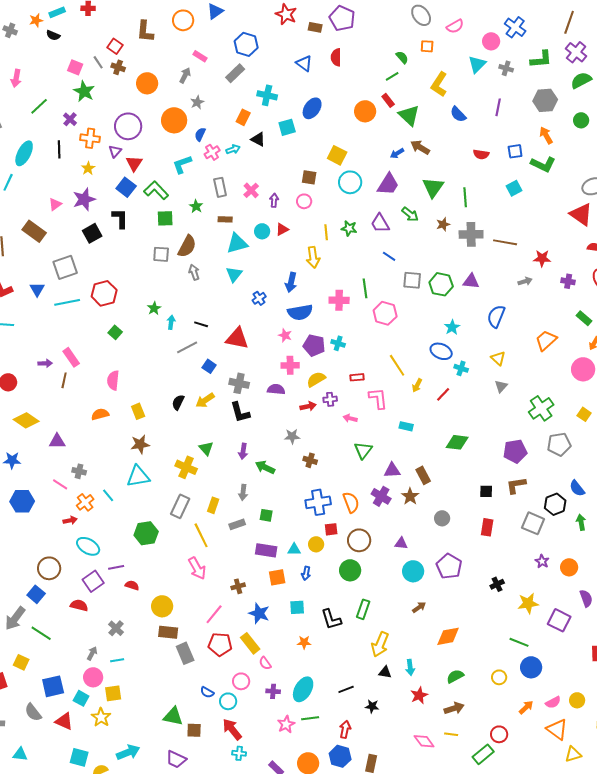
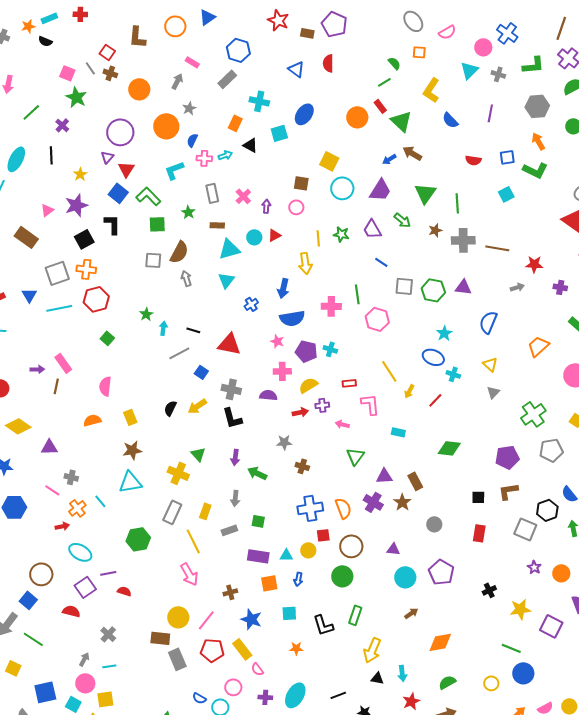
orange cross: (90, 138) -> (86, 269), moved
pink cross: (212, 152) -> (204, 158), turned 35
yellow circle: (162, 606) -> (178, 617), moved

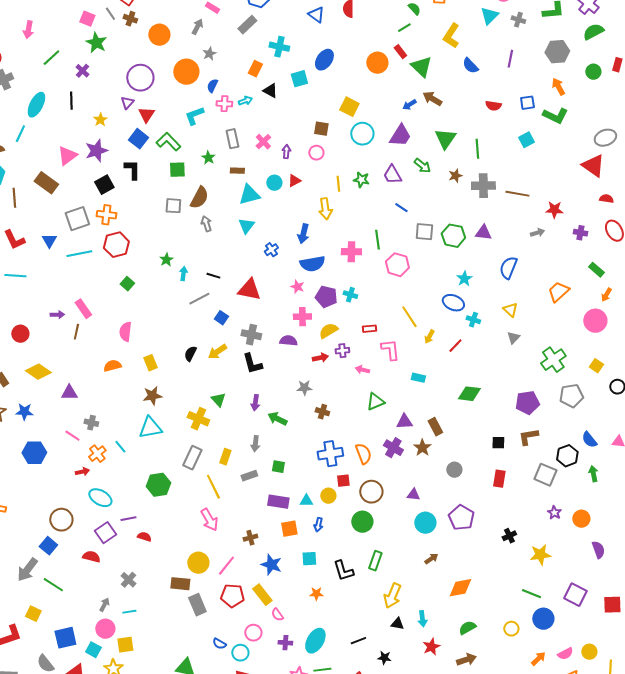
pink triangle: (47, 210) -> (67, 156), size x1.5
green triangle: (355, 456) -> (375, 402), turned 30
purple square: (551, 626) -> (575, 595), moved

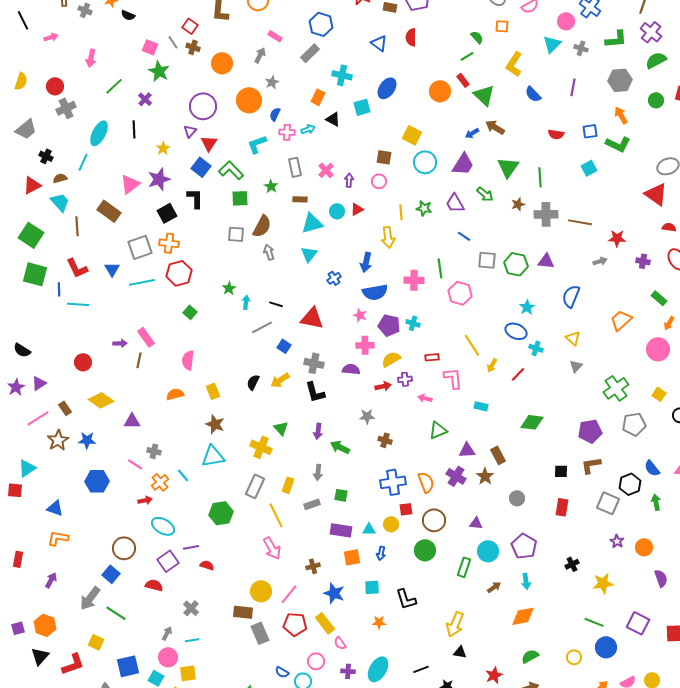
brown star: (152, 396) -> (215, 424), turned 30
green rectangle: (375, 561) -> (464, 567), moved
cyan arrow: (422, 619) -> (526, 581), moved

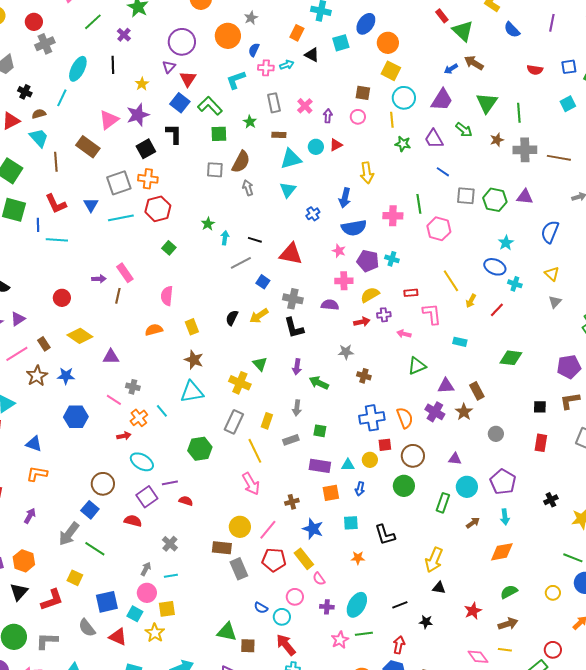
orange circle: (440, 91) -> (388, 43), moved
yellow line: (401, 212) -> (392, 120), moved

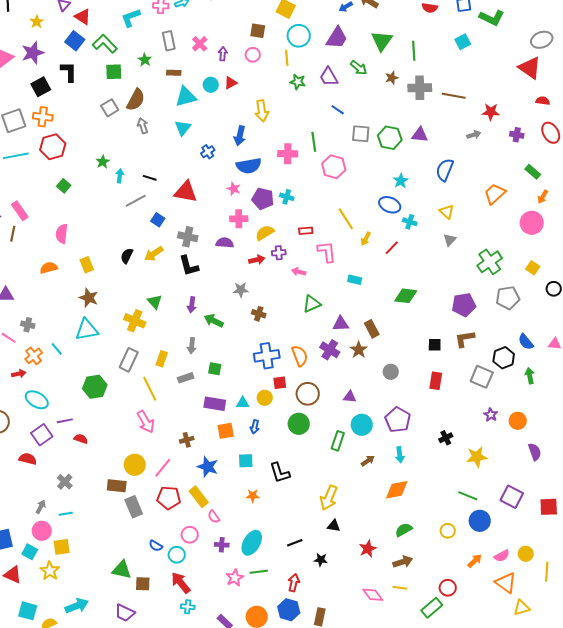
red triangle: (188, 79) -> (83, 17), turned -30
gray square: (215, 170) -> (110, 108), turned -36

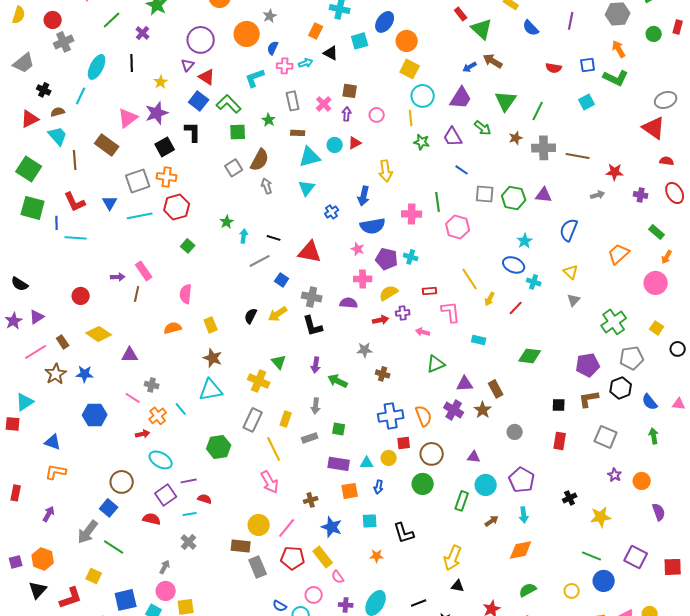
brown square: (258, 31) -> (350, 91), moved
green line: (414, 51) -> (538, 111), turned 30
black hexagon: (504, 358) -> (621, 388), moved
cyan line: (66, 514) -> (190, 514), moved

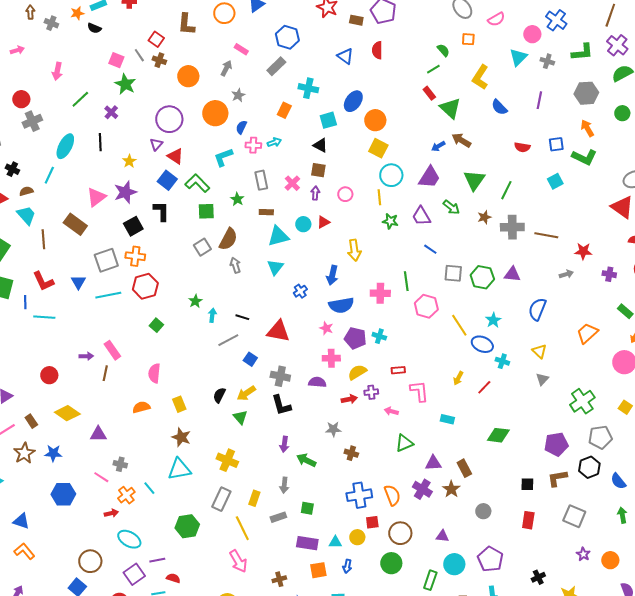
black triangle: (331, 53) -> (320, 145), moved
yellow line: (470, 279) -> (459, 325), moved
green triangle: (279, 362) -> (240, 417), moved
orange L-shape: (56, 472) -> (24, 551), turned 40

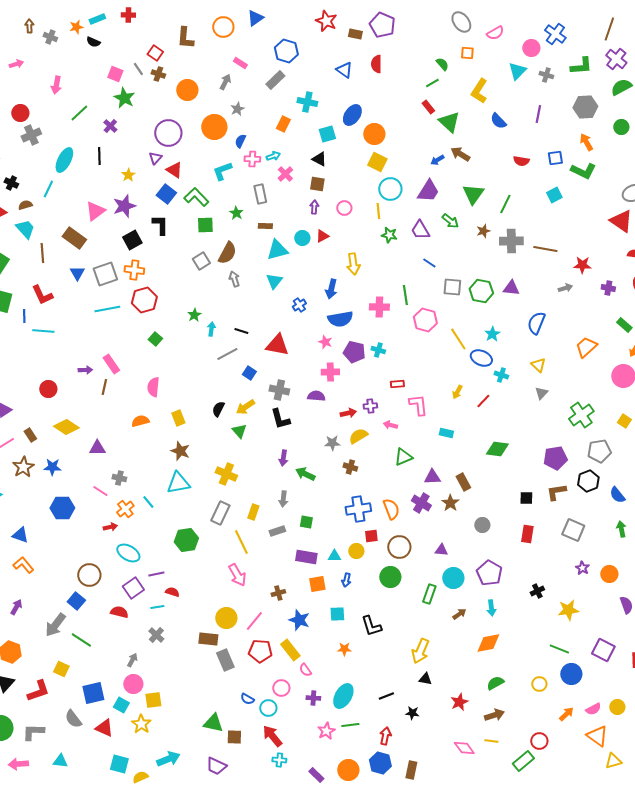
pink cross: (292, 183) -> (285, 174), moved
blue triangle: (78, 282) -> (77, 273), moved
yellow semicircle: (357, 372) -> (358, 436), moved

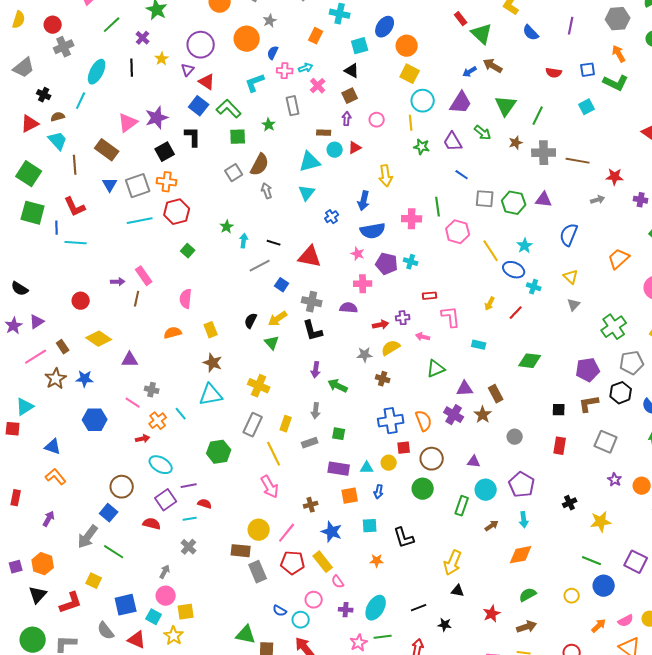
yellow star: (128, 175) -> (162, 59), moved
brown square: (317, 184) -> (350, 96), turned -35
brown rectangle: (265, 226) -> (324, 133), moved

